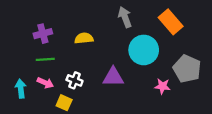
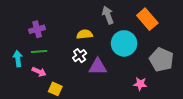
yellow semicircle: (84, 38) -> (85, 34), moved
white cross: (75, 80) -> (80, 56), moved, turned 32
pink star: (162, 86) -> (140, 84), moved
cyan arrow: (21, 89) -> (18, 59), moved

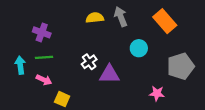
purple cross: (37, 29) -> (42, 32), turned 35
yellow semicircle: (85, 34) -> (95, 18), moved
cyan circle: (124, 43) -> (139, 48), size x0.6
gray pentagon: (161, 60) -> (181, 66), turned 30

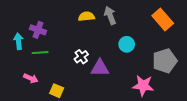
orange rectangle: (165, 21) -> (163, 20), moved
cyan arrow: (20, 65) -> (18, 41), moved
pink arrow: (44, 80) -> (31, 78), moved
pink star: (157, 93) -> (143, 86), size x1.5

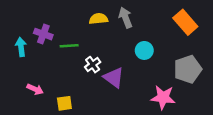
green line: (40, 53) -> (69, 46), moved
purple triangle: (100, 68) -> (114, 77), turned 36
yellow square: (57, 91) -> (64, 103), turned -32

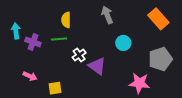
yellow semicircle: (98, 19) -> (66, 20), moved, turned -84
purple cross: (43, 34) -> (33, 42), moved
cyan arrow: (21, 47) -> (16, 31), moved

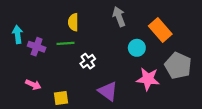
orange rectangle: (158, 19) -> (160, 30), moved
gray pentagon: (160, 59) -> (178, 66), turned -30
purple triangle: (97, 66) -> (108, 91), moved
pink star: (139, 83) -> (148, 79), moved

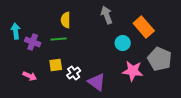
white cross: (88, 61) -> (74, 73), moved
yellow square: (61, 98) -> (56, 65), moved

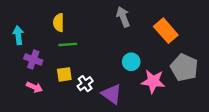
yellow semicircle: (66, 20) -> (59, 23), moved
purple cross: (33, 42) -> (33, 59), moved
cyan circle: (123, 43) -> (131, 62), moved

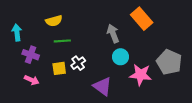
gray arrow: (123, 17) -> (113, 34), moved
yellow semicircle: (59, 23) -> (54, 21), turned -105
orange rectangle: (166, 31) -> (142, 19), moved
white cross: (85, 84) -> (78, 63), moved

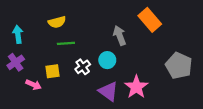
purple cross: (31, 55) -> (16, 62), moved, turned 35
cyan circle: (120, 57) -> (107, 60), moved
yellow square: (59, 68) -> (53, 71), moved
pink star: (141, 75) -> (136, 87), moved, turned 30

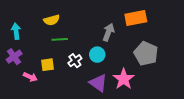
orange rectangle: (150, 20) -> (136, 18), turned -60
gray arrow: (120, 36) -> (108, 32), turned 42
gray pentagon: (179, 66) -> (146, 54), moved

